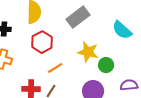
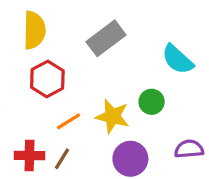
yellow star: (88, 52) -> (112, 116), moved
green circle: (106, 65) -> (152, 102), moved

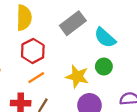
cyan semicircle: (178, 59) -> (105, 38), moved
orange line: (69, 121) -> (36, 78), moved

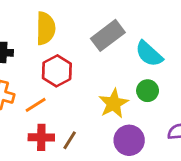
yellow star: (77, 76) -> (114, 103), turned 30
orange line: (36, 78) -> (36, 105), moved

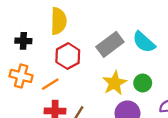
gray rectangle: (108, 35) -> (110, 44), moved
green circle: (148, 91) -> (143, 83), moved

